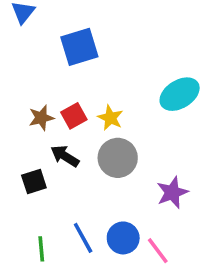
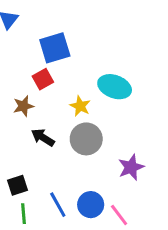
cyan ellipse: (180, 94) -> (115, 87), moved, turned 52
red square: (74, 116) -> (43, 79), moved
black square: (34, 182) -> (18, 185), moved

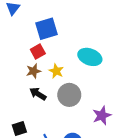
brown star: (23, 106) -> (34, 71), moved
yellow star: (80, 106) -> (56, 71), moved

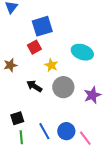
brown star: (34, 71) -> (10, 65), moved
purple star: (102, 115) -> (92, 95), moved

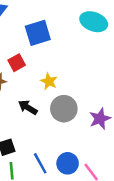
red square: (34, 47) -> (17, 63), moved
cyan ellipse: (82, 52) -> (94, 22), moved

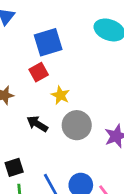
red square: (17, 63) -> (39, 72), moved

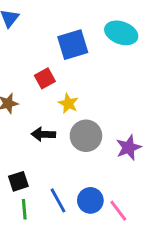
blue square: (48, 42) -> (73, 45), moved
black arrow: (37, 124) -> (43, 134), turned -30

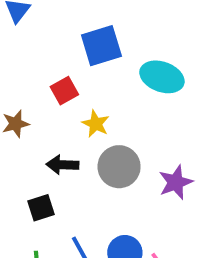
cyan ellipse: (121, 33) -> (162, 77), moved
black square: (18, 181) -> (41, 208), moved

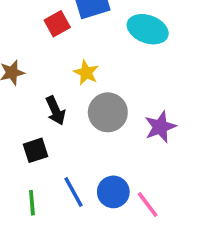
red square: (64, 91) -> (57, 24), moved
black arrow: (62, 165) -> (55, 111), turned -116

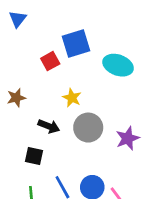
black arrow: (55, 111) -> (49, 126), turned -45
black square: (36, 150) -> (34, 156), turned 30

